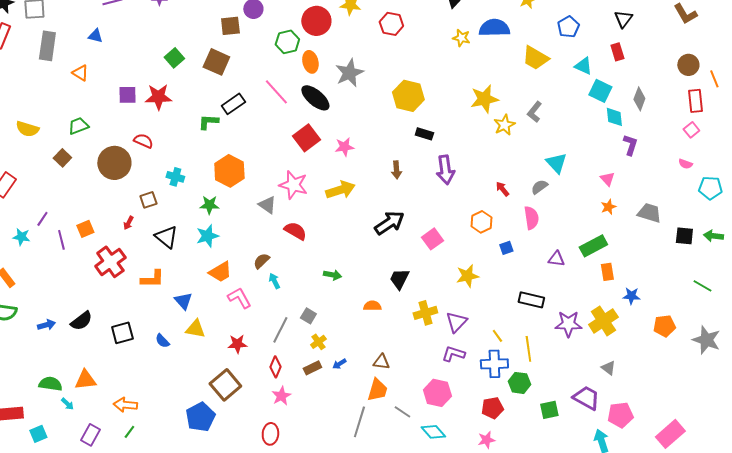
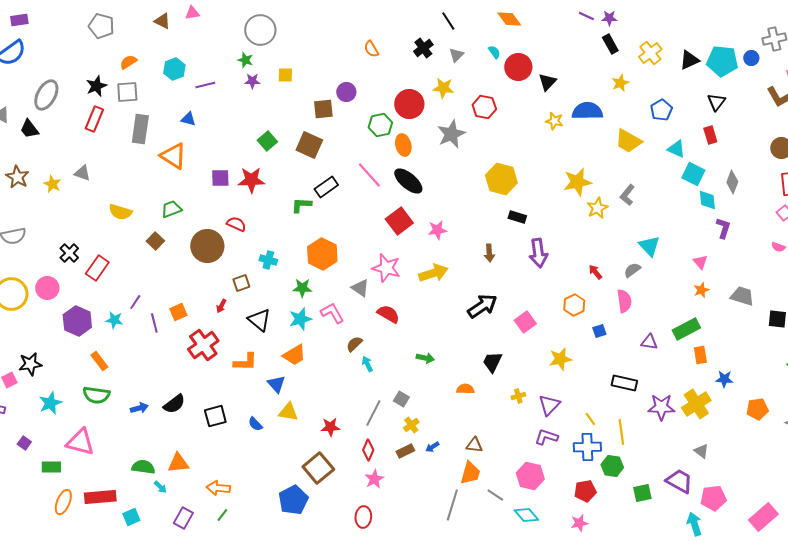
orange triangle: (80, 73) -> (173, 156), size x1.6
gray star: (349, 73) -> (451, 134), moved
orange trapezoid: (220, 272) -> (294, 355), moved
pink L-shape: (239, 298) -> (332, 313), moved
yellow cross: (425, 313) -> (518, 396), size x0.6

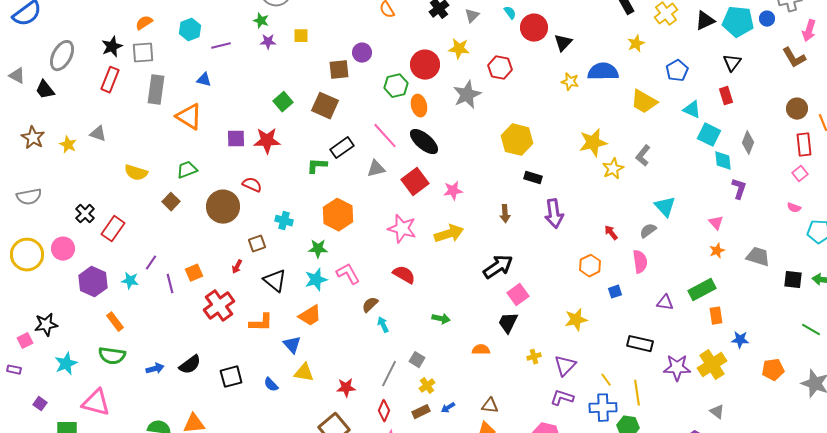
gray triangle: (360, 288) -> (376, 169), moved, turned -48
pink square: (525, 322) -> (518, 295), moved

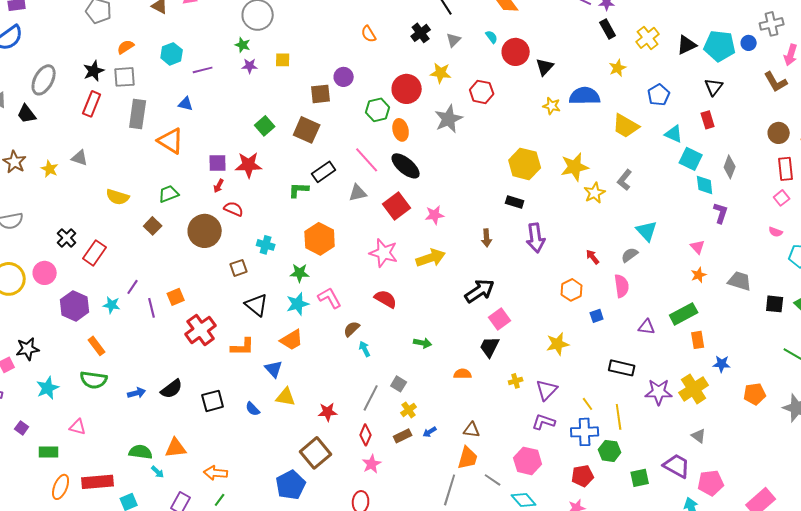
yellow hexagon: (517, 140) -> (525, 164), moved
red arrow: (237, 267) -> (219, 186), moved
pink triangle: (96, 403) -> (78, 427), size x0.6

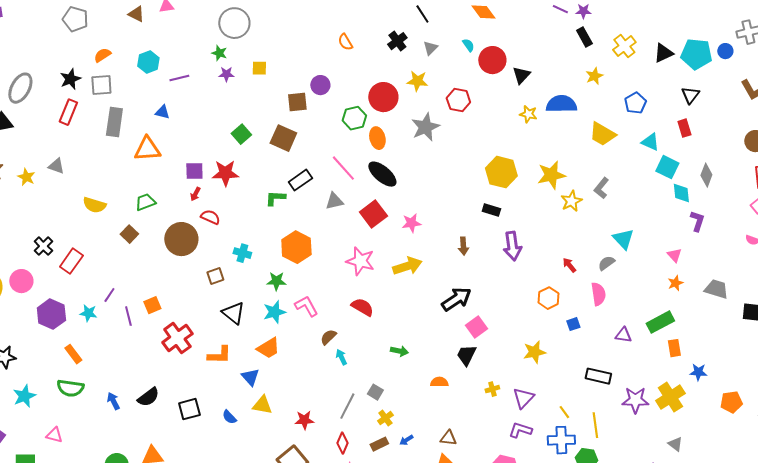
orange triangle: (171, 141) -> (147, 149), turned -36
blue arrow: (137, 393) -> (113, 401), turned -102

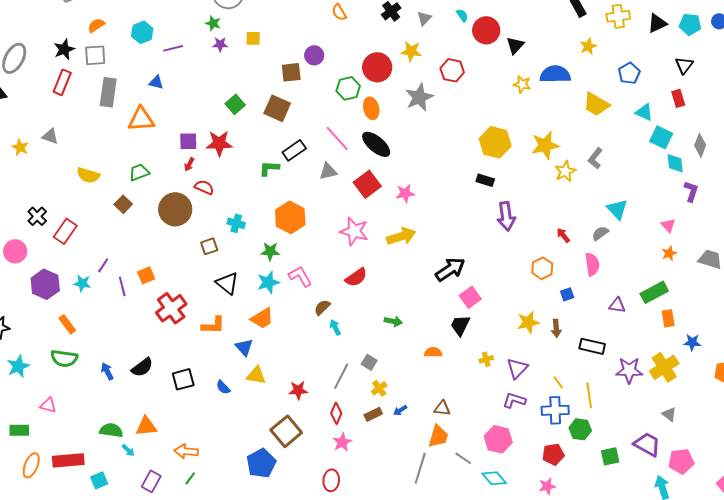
yellow cross: (624, 46) -> (618, 16), turned 30
cyan pentagon: (696, 54) -> (690, 24), size x0.7
brown arrow: (463, 246) -> (556, 328), moved
red semicircle: (362, 307) -> (356, 277), turned 115

